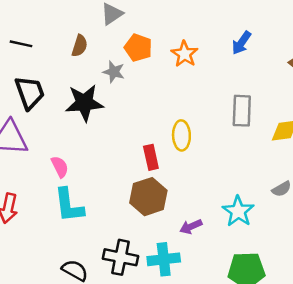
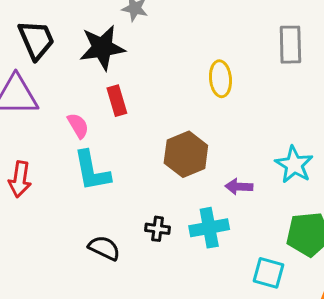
red rectangle: (151, 157) -> (117, 101), moved
purple arrow: (191, 227) -> (239, 187), turned 30
black cross: (121, 257) -> (158, 229), size x0.6

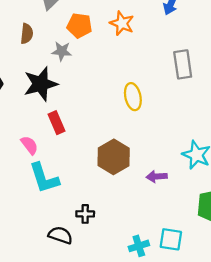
cyan cross: (209, 228) -> (139, 246), moved, size x0.7
black cross: (158, 229) -> (85, 214), moved
cyan square: (268, 273) -> (171, 239), moved

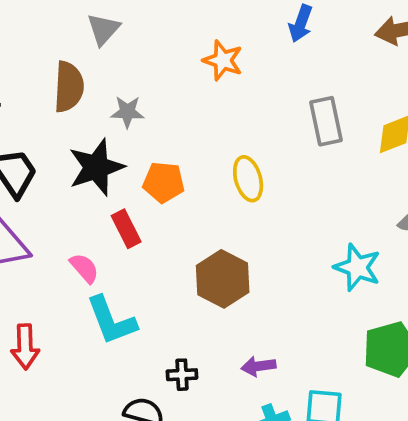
orange pentagon: (79, 26) -> (164, 182), moved
brown semicircle: (27, 34) -> (69, 87), size x1.5
purple arrow: (157, 177) -> (258, 366), moved

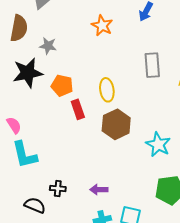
red rectangle: (126, 229) -> (78, 109), moved
brown hexagon: (223, 279) -> (116, 124), moved

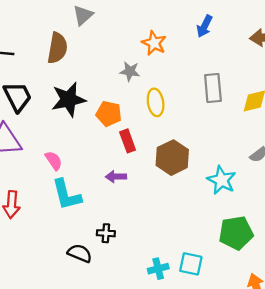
gray star: (48, 46) -> (130, 71), moved
yellow ellipse: (107, 90) -> (156, 102), moved
purple arrow: (99, 190) -> (116, 177), moved

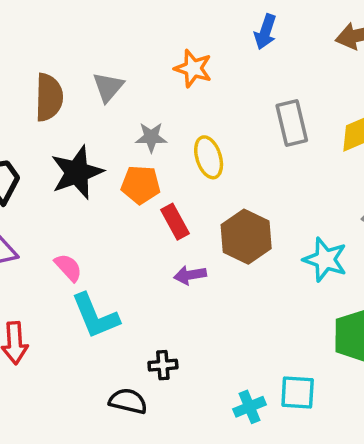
gray triangle: (83, 15) -> (108, 87), moved
gray star: (130, 71) -> (151, 137), moved
purple arrow: (116, 177) -> (190, 275), moved

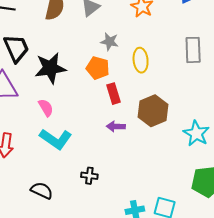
black star: (77, 172) -> (50, 68), moved
cyan L-shape: (95, 316) -> (56, 139), turned -44
black semicircle: (128, 401) -> (42, 191), moved

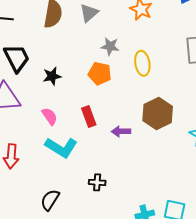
black star: (50, 68) -> (52, 76), size x0.6
red rectangle: (113, 94) -> (89, 117), moved
black semicircle: (42, 191) -> (50, 200), turned -80

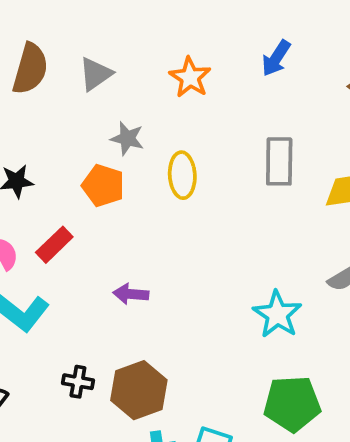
brown hexagon: (158, 114) -> (139, 390), moved
red rectangle: (89, 117) -> (54, 245), moved, turned 60

